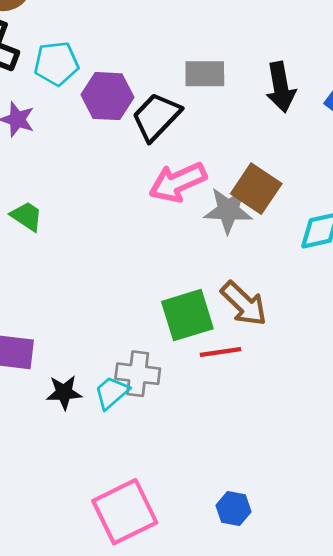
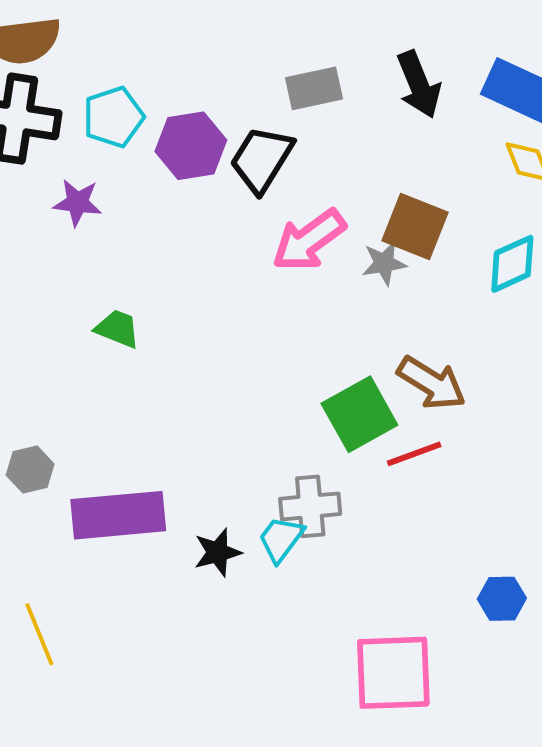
gray star: (228, 210) -> (384, 263), size x0.7
blue hexagon: (234, 509) -> (502, 599), moved
pink square: (125, 512) -> (393, 673), moved, turned 36

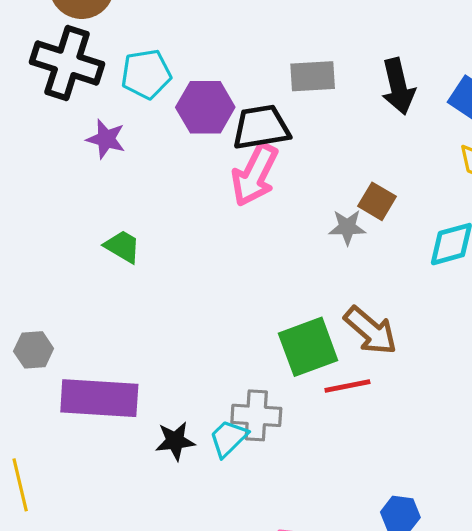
black trapezoid: (262, 159) -> (261, 127), turned 40
brown square: (415, 226) -> (377, 201), size x0.7
pink arrow: (309, 240) -> (255, 175), moved, turned -36

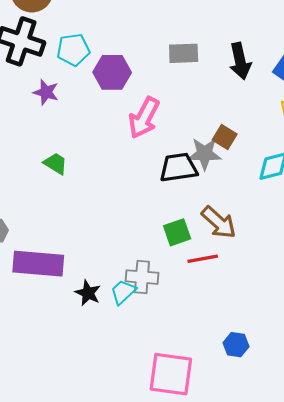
black trapezoid: (261, 127) -> (178, 168), moved
gray star: (347, 227) -> (205, 154), size x1.4
green square: (308, 347) -> (177, 232), size x0.7
black star: (175, 441) -> (88, 293), turned 30

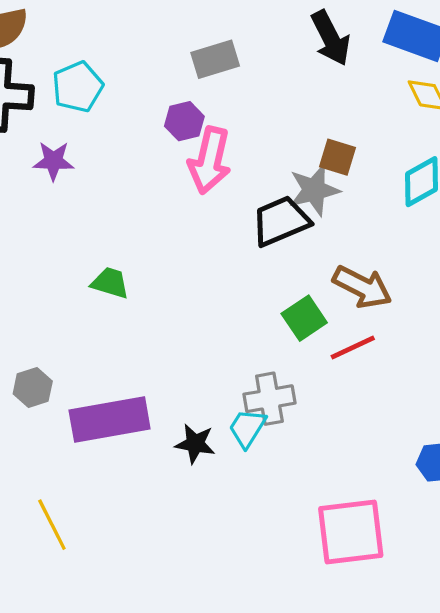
gray rectangle: (184, 53) -> (215, 59), moved
purple hexagon: (112, 72) -> (184, 121), moved, size x0.7
green trapezoid: (56, 164) -> (110, 283), moved

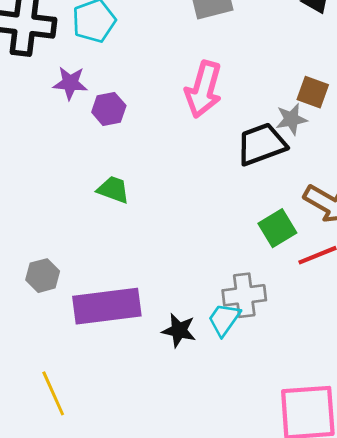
purple hexagon: (184, 121) -> (109, 109), moved
gray star: (314, 190) -> (291, 119), size x0.7

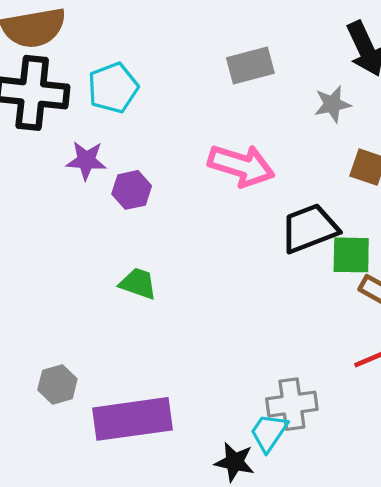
pink arrow: (203, 89) -> (241, 166), turned -88
gray star: (291, 119) -> (332, 104), moved
green square: (277, 228) -> (351, 255), moved, turned 33
black star: (179, 330) -> (234, 462), moved

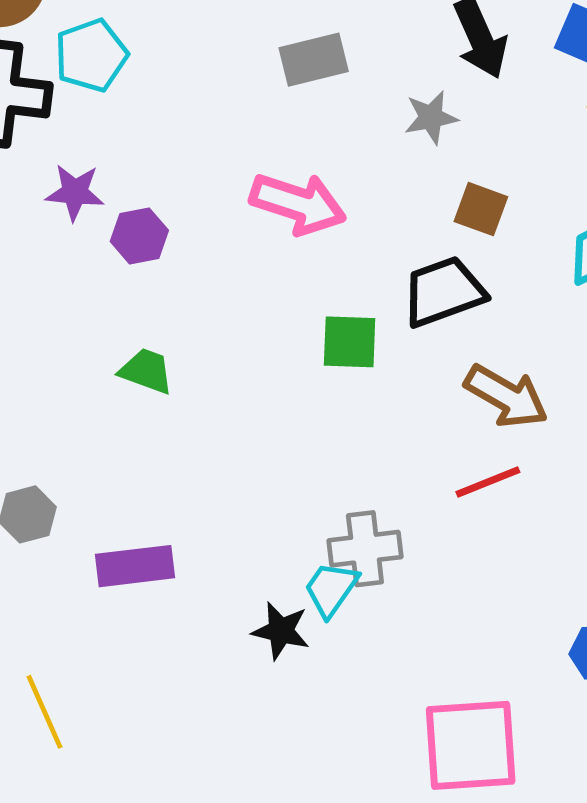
cyan pentagon: (113, 88) -> (91, 55), moved
black trapezoid: (309, 228) -> (444, 292), moved
green square: (351, 255) -> (350, 342), moved
purple rectangle: (133, 419) -> (135, 566), size x0.7

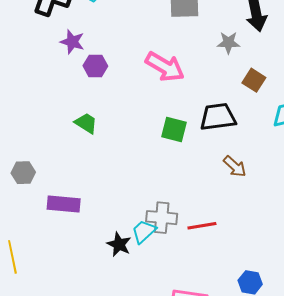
brown square: (481, 209) -> (254, 80), moved
brown arrow: (506, 396) -> (235, 166), size x0.7
red line: (488, 482) -> (202, 226), moved

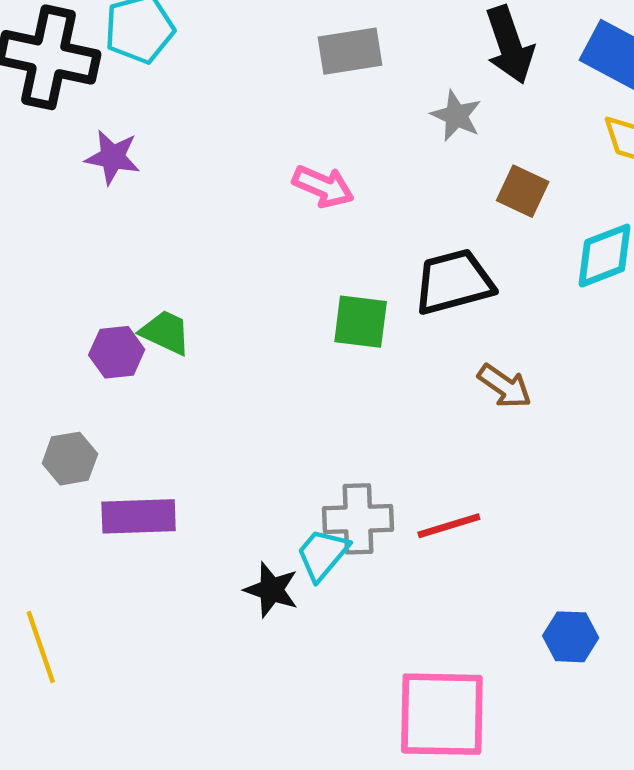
gray star: (228, 43) -> (456, 116), turned 30
purple hexagon: (95, 66) -> (117, 352), moved
pink arrow: (165, 67) -> (323, 186), size x0.7
gray hexagon: (23, 173) -> (70, 459), moved

